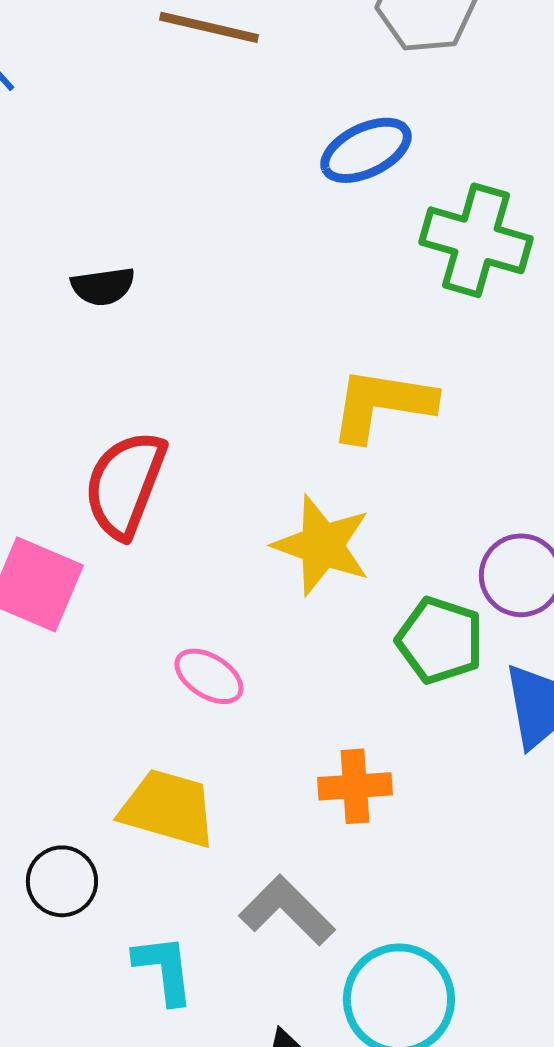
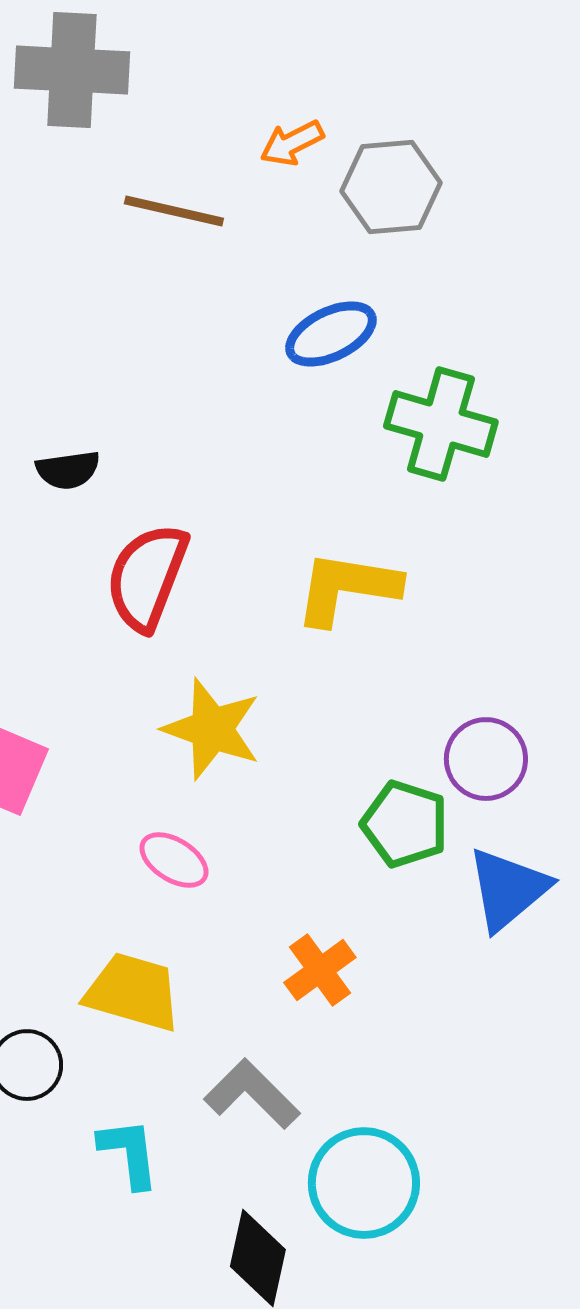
red semicircle: (125, 484) -> (147, 577), moved
yellow star: (322, 545) -> (212, 729), moved
orange cross: (355, 786) -> (320, 970), turned -32

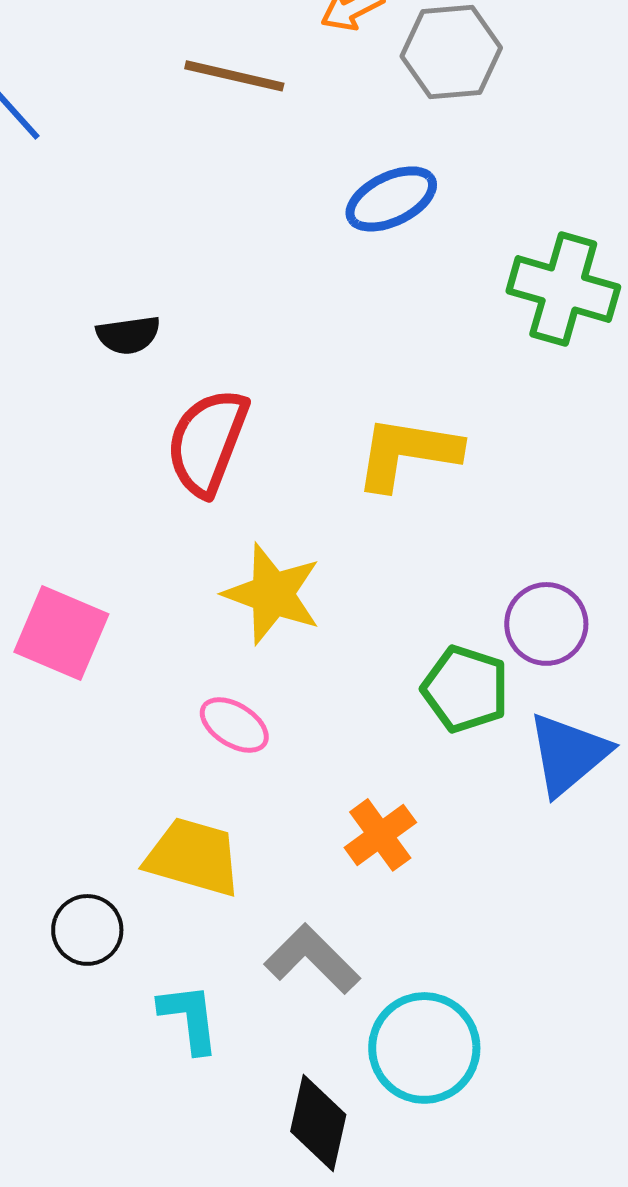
green cross: (441, 424) -> (563, 289), moved

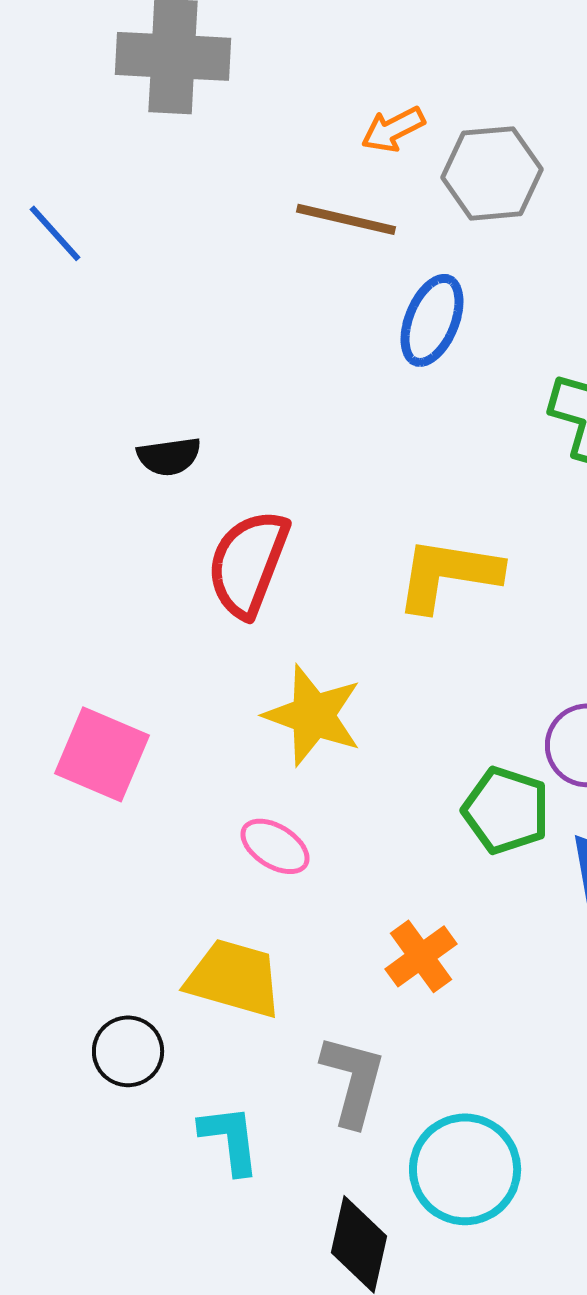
brown line: (234, 76) -> (346, 219), moved
blue ellipse: (391, 199) -> (432, 320), turned -42
gray L-shape: (312, 959) -> (353, 1080), turned 60

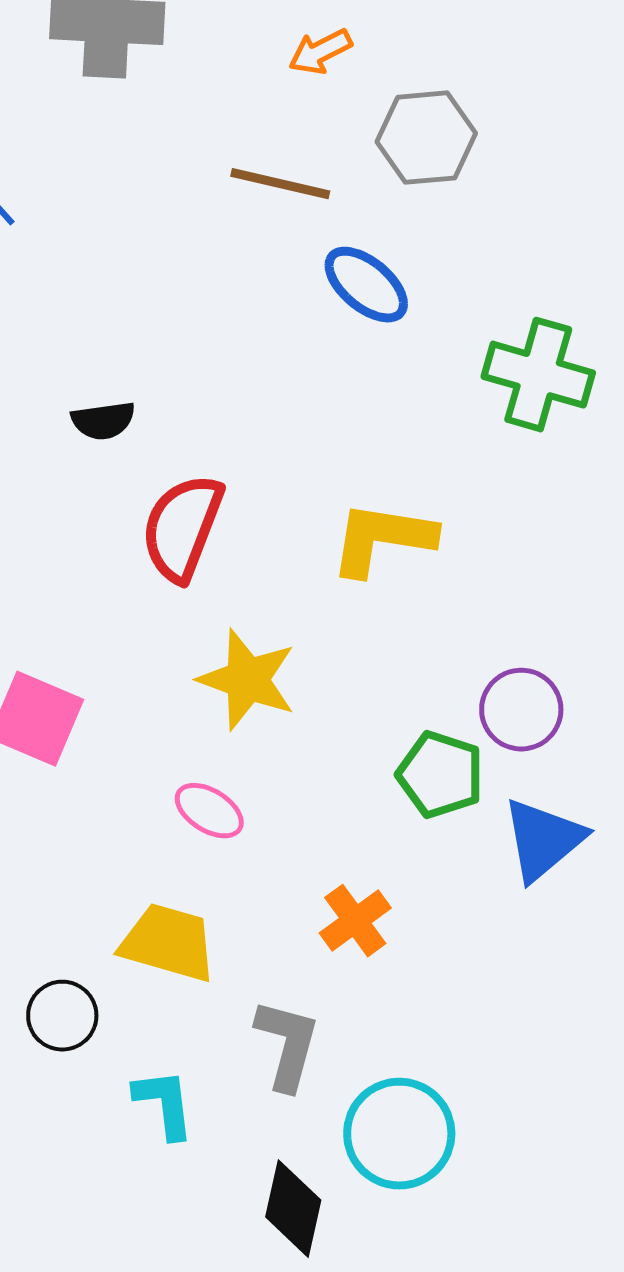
orange arrow: (393, 129) -> (320, 52), moved
blue ellipse: (432, 320) -> (366, 285), turned -72

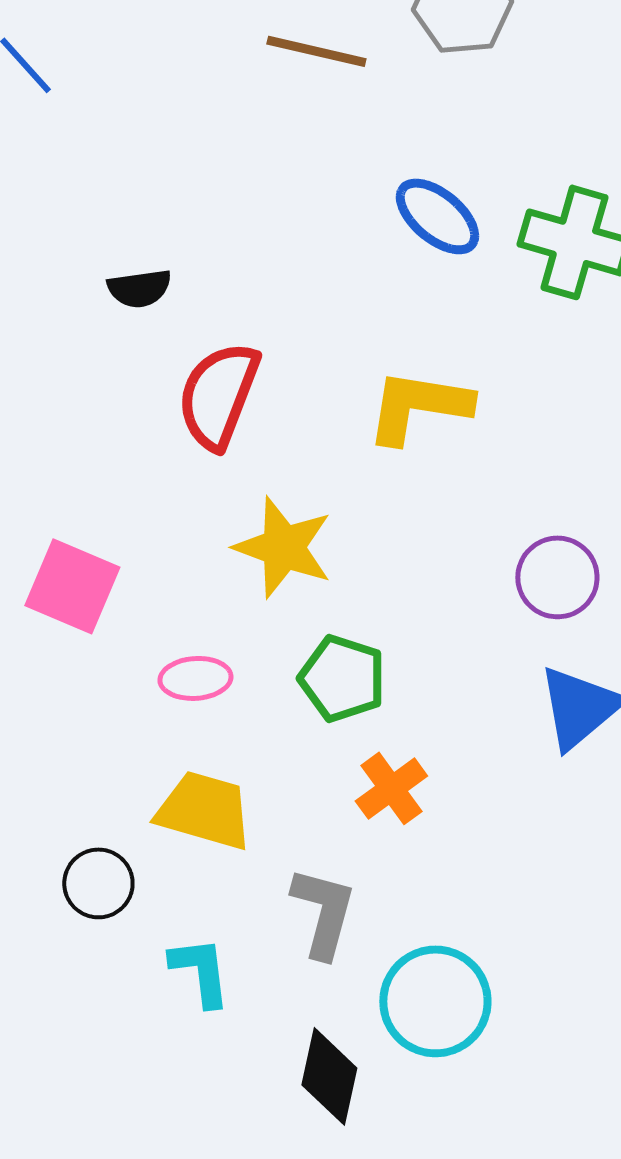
blue ellipse: (366, 285) -> (437, 216), moved
green pentagon: (440, 775) -> (342, 678), moved
pink ellipse: (209, 811) -> (195, 678), moved, turned -36

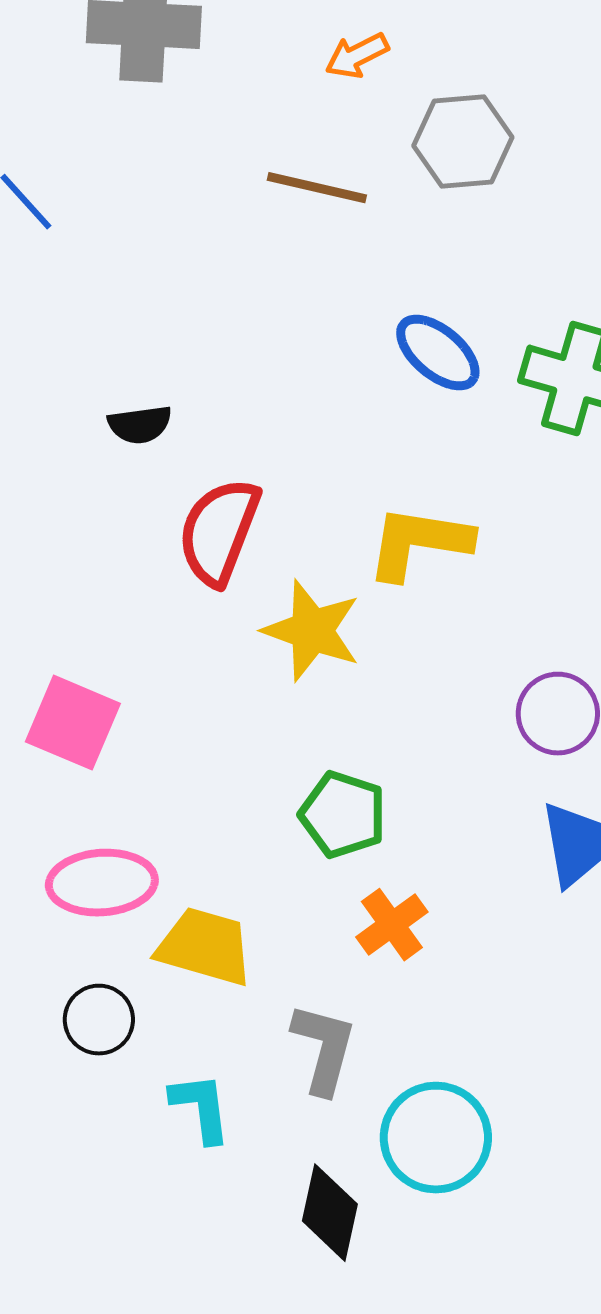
yellow star: (283, 547) -> (312, 631), moved
pink ellipse: (195, 678) -> (102, 883), moved, size x1.5

